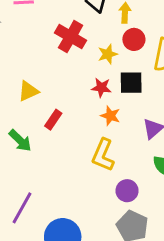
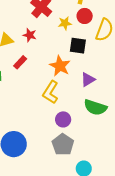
red star: (101, 88) -> (30, 35), moved
orange star: (110, 116) -> (60, 66), size x1.5

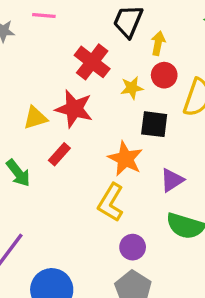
red star: (30, 35) -> (74, 109), size x1.6

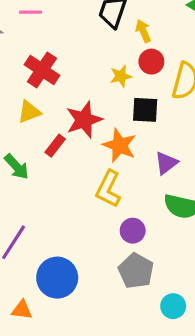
yellow arrow: (158, 43) -> (143, 31), turned -30
red cross: (92, 62) -> (42, 70), moved
red star: (74, 109) -> (84, 120), moved, turned -30

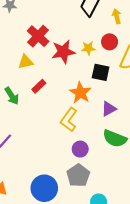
yellow arrow: (143, 31) -> (117, 16), moved
red star: (84, 120) -> (63, 52), moved
blue circle: (57, 278) -> (44, 188), moved

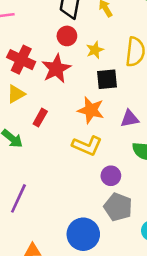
red circle: (110, 42) -> (67, 36), moved
yellow star: (88, 48) -> (95, 50), moved
purple triangle: (109, 109) -> (130, 119), turned 35
yellow L-shape: (69, 120) -> (87, 146), turned -85

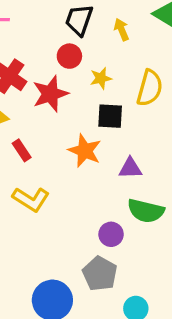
red rectangle: (40, 118) -> (22, 150), turned -72
yellow L-shape: (87, 146) -> (31, 199), moved
purple circle: (111, 176) -> (111, 234), moved

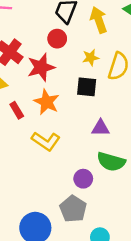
yellow arrow: (122, 30) -> (99, 20), size x1.5
yellow star: (101, 78) -> (91, 58), moved
orange star: (85, 151) -> (47, 102), moved
yellow L-shape: (31, 199) -> (46, 141), moved

